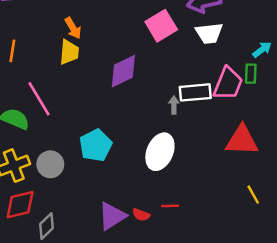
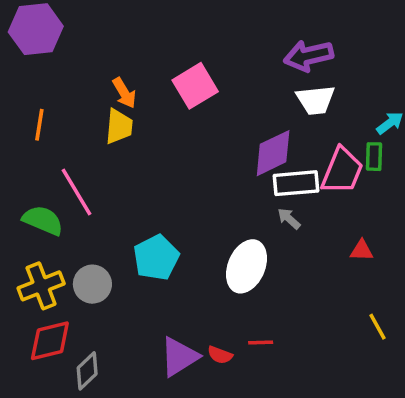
pink square: (161, 26) -> (195, 86), moved
purple diamond: (123, 71) -> (273, 153), moved
gray arrow: (174, 105) -> (289, 219), moved, turned -48
red triangle: (242, 140) -> (362, 250), size x0.5

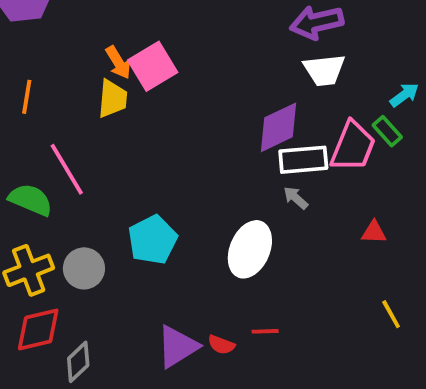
pink square: (195, 86) -> (153, 66), moved
green rectangle: (374, 157) -> (387, 131), turned -44

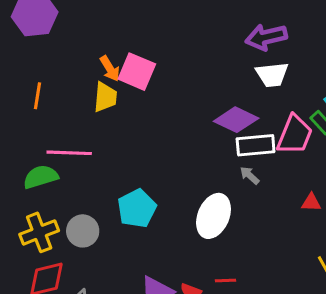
pink square: (153, 66) -> (137, 72), turned -36
purple diamond: (278, 127) -> (236, 120), turned 51
pink line: (67, 169) -> (69, 153), turned -57
green semicircle: (31, 200) -> (41, 177), turned -40

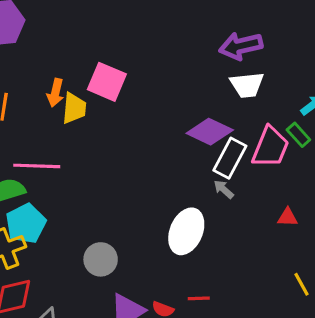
orange arrow: (110, 69) -> (55, 93), moved, turned 44
white rectangle: (256, 145) -> (230, 158), turned -57
cyan pentagon: (137, 208) -> (26, 224), moved
gray circle: (83, 231) -> (101, 259), moved

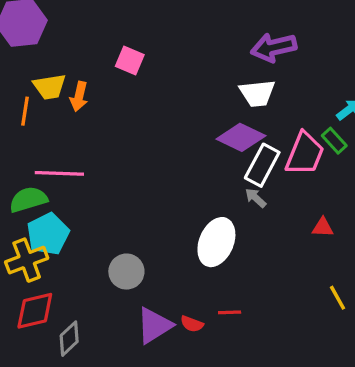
pink square: (107, 82) -> (130, 60), moved, size x0.7
white trapezoid: (247, 85) -> (257, 93), moved
yellow trapezoid: (74, 108) -> (50, 87), moved, turned 76

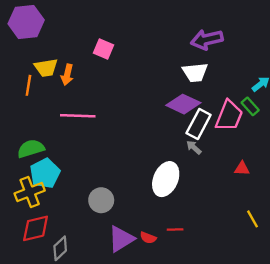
pink line: (59, 173) -> (78, 116), moved

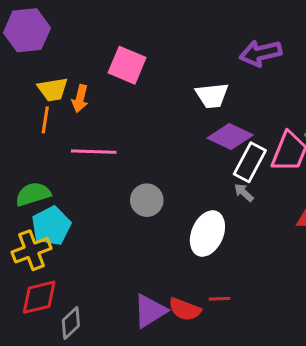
pink square: (104, 49) -> (127, 65), size x1.4
white trapezoid: (195, 72) -> (212, 96), moved
orange line: (28, 85) -> (45, 120), moved
gray circle: (101, 200) -> (147, 200), moved
red semicircle: (148, 238) -> (185, 309), size x1.5

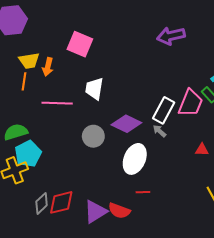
white trapezoid: (212, 96) -> (94, 89), moved, turned 105
purple diamond: (230, 136) -> (126, 124), moved
red diamond: (39, 297) -> (61, 202), moved
red line: (220, 299) -> (143, 192), moved
gray diamond: (71, 323) -> (42, 203), moved

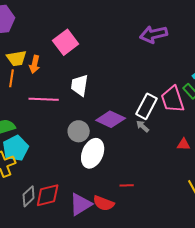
pink square: (80, 44) -> (66, 42), turned 30
pink trapezoid: (191, 103) -> (173, 99), turned 140
white ellipse: (135, 159) -> (93, 153), moved

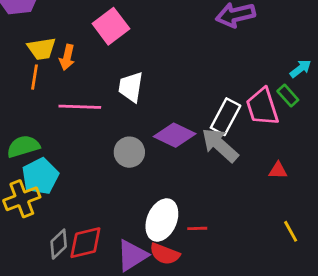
gray arrow: (143, 126) -> (220, 145), size x2.0
white ellipse: (93, 153) -> (162, 220), moved

